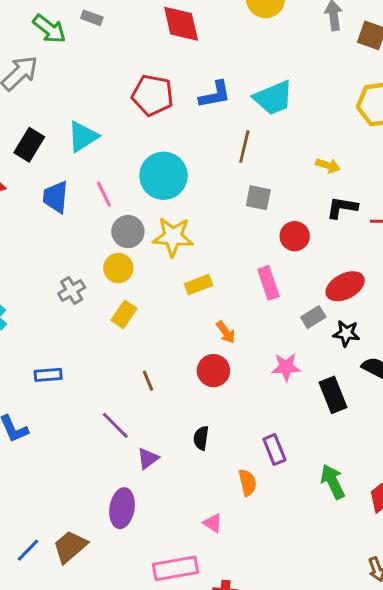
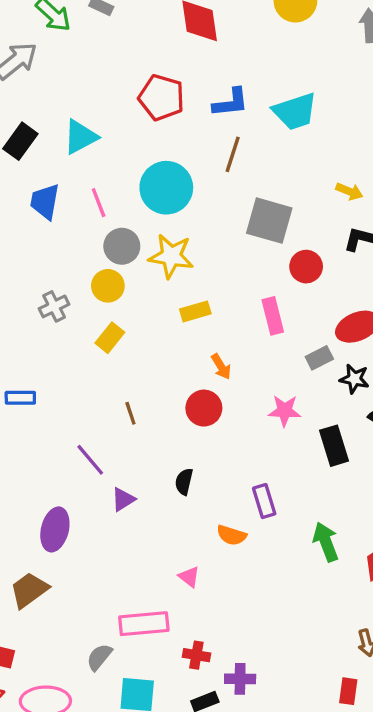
brown line: (244, 146) -> (233, 154), moved
gray square: (258, 198) -> (269, 221), size x1.6
orange semicircle: (248, 483) -> (231, 535), turned 116
purple ellipse: (122, 508) -> (55, 529), moved

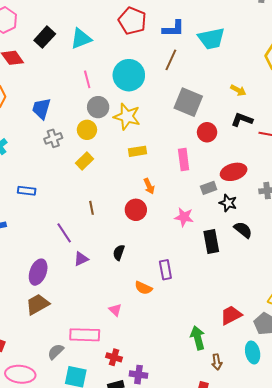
blue trapezoid: (45, 201) -> (41, 109), moved
green arrow: (326, 542) -> (198, 338), moved
brown trapezoid: (29, 590) -> (38, 304), moved

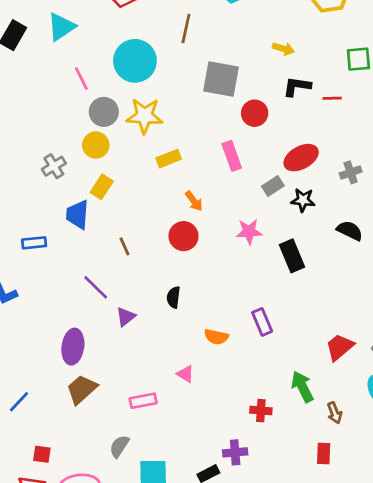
blue trapezoid: (41, 109) -> (77, 215), moved
black semicircle: (243, 230) -> (350, 231), moved
purple rectangle: (165, 270) -> (262, 322), moved
pink rectangle: (85, 335) -> (143, 401), moved, size x0.7
red cross: (114, 357) -> (261, 411), moved

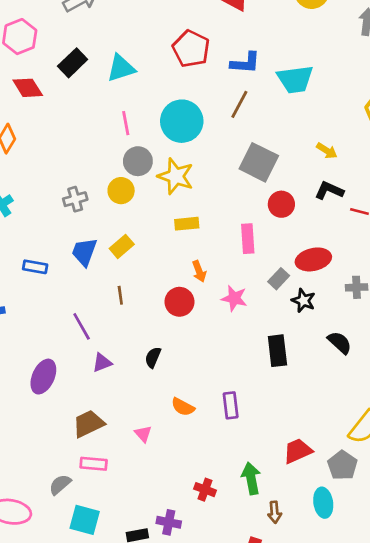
gray rectangle: (273, 186) -> (279, 279), turned -30
yellow rectangle: (102, 187) -> (122, 246), moved
pink star: (249, 232) -> (234, 298), moved
brown trapezoid: (82, 389) -> (88, 424), moved
pink rectangle: (143, 401) -> (94, 464), moved

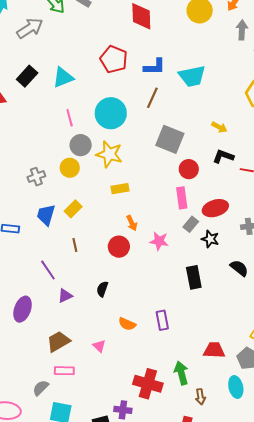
pink rectangle: (248, 239) -> (182, 198), moved
red trapezoid: (298, 451) -> (214, 350), turned 30
red cross: (205, 490) -> (148, 384), size x1.8

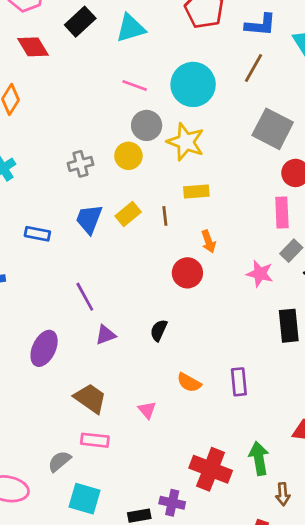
pink line: (70, 118) -> (135, 86), turned -60
pink star: (159, 241) -> (260, 274), moved
brown line: (75, 245) -> (165, 216), moved
brown trapezoid: (58, 341) -> (90, 398), turned 60

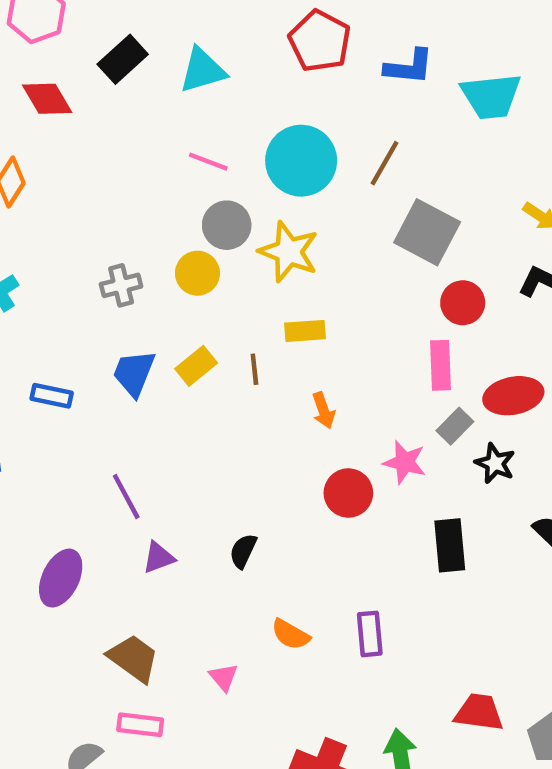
brown line: (253, 68) -> (385, 163), moved
red circle: (187, 273) -> (348, 493), moved

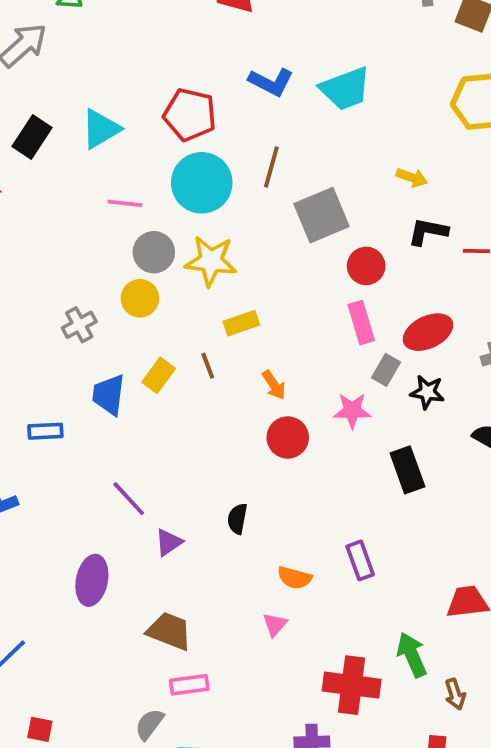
red pentagon: (320, 41) -> (190, 115), moved
blue L-shape: (409, 67) -> (271, 82), turned 36
gray square: (427, 232) -> (321, 215), turned -36
red circle: (348, 493) -> (288, 437), moved
pink triangle: (224, 677) -> (275, 625), moved, turned 36

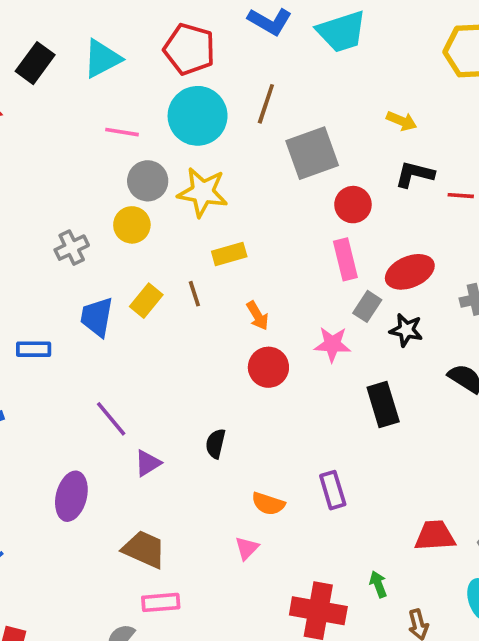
green arrow: (412, 655) -> (378, 584), size x0.6

